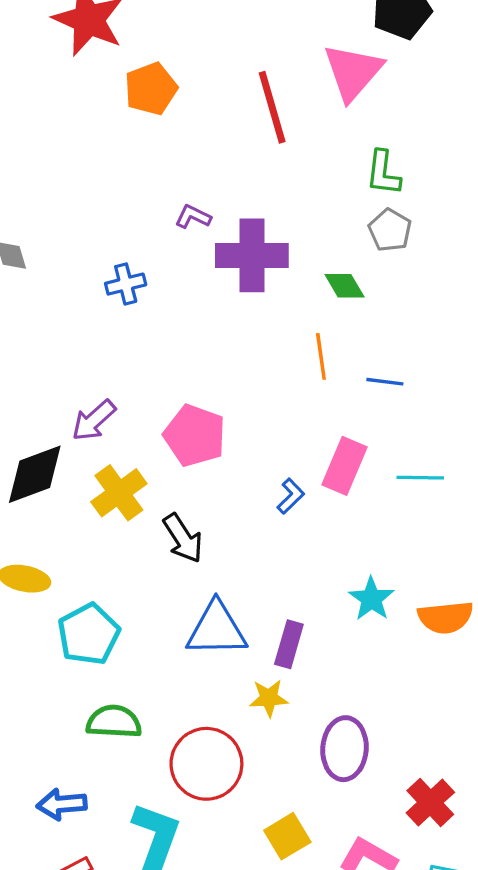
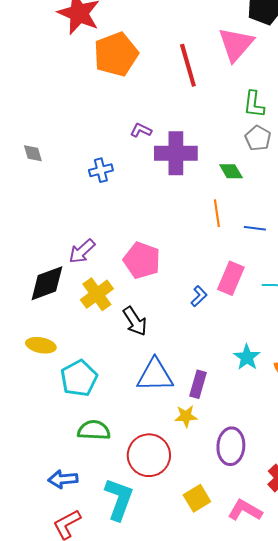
orange pentagon: (151, 89) -> (116, 54), size x1.4

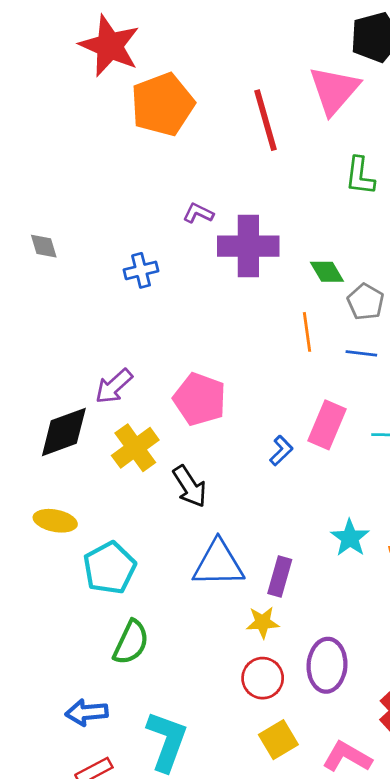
gray pentagon: (258, 138) -> (366, 302), moved
green semicircle: (94, 430) -> (131, 642), turned 112
red circle: (149, 455) -> (263, 678), moved, size x0.7

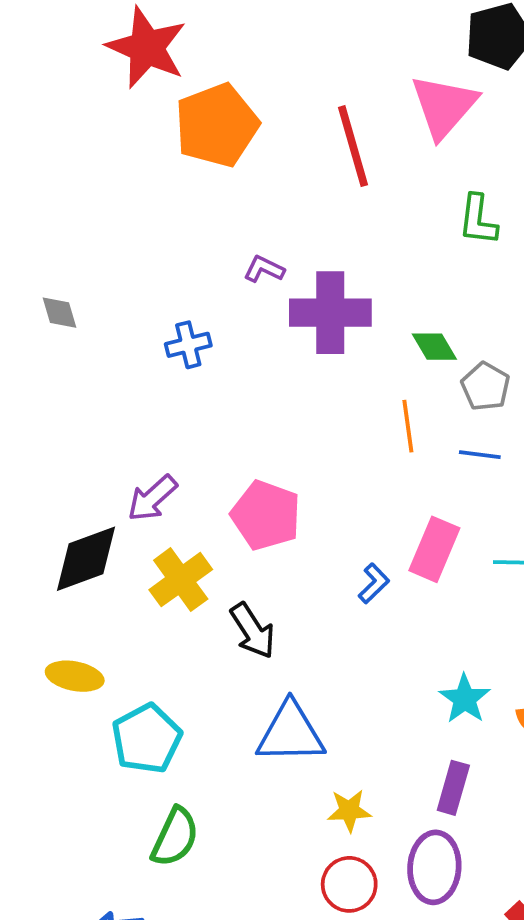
purple rectangle: (280, 577) -> (453, 788), moved

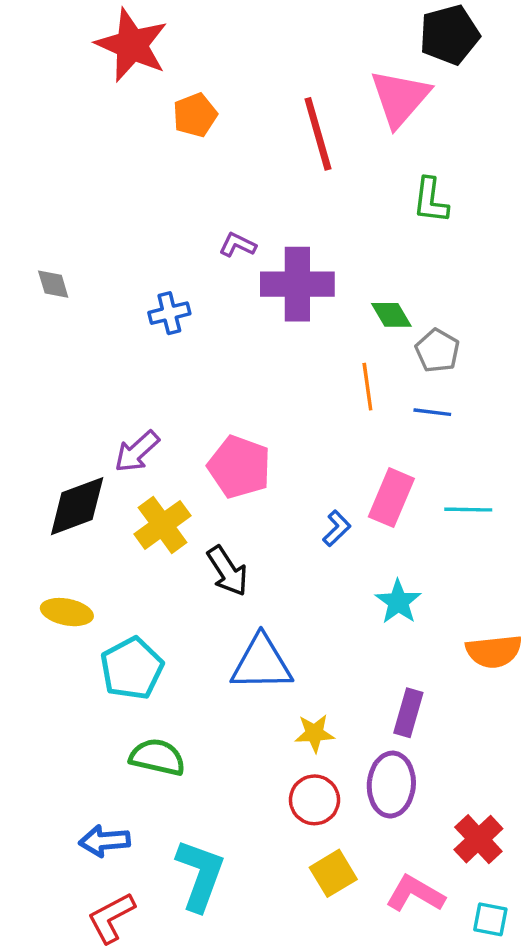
orange pentagon: (217, 125) -> (195, 115), size x0.6
cyan star: (465, 699) -> (398, 602), moved
green semicircle: (175, 837) -> (157, 757), turned -102

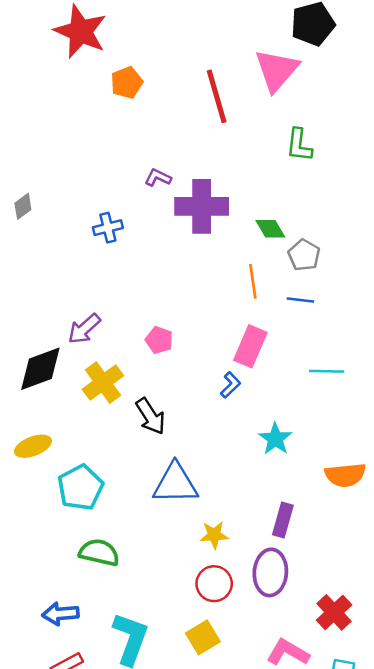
gray diamond: (53, 284) -> (23, 206), turned 70
pink pentagon: (239, 467) -> (159, 340), size x0.6
pink rectangle: (391, 498) -> (250, 346), moved
yellow ellipse: (67, 612) -> (33, 446), turned -32
yellow square: (333, 873) -> (203, 637), moved

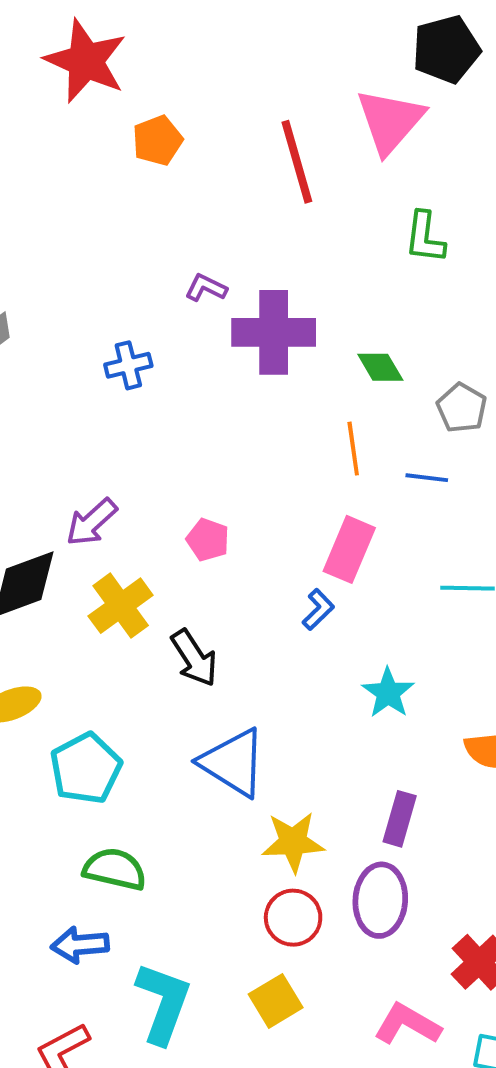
gray pentagon: (304, 255) -> (462, 408), moved
blue triangle: (175, 484) -> (233, 763), turned 33
yellow star: (214, 535) -> (293, 842), size x1.4
blue arrow: (60, 614) -> (80, 945), moved

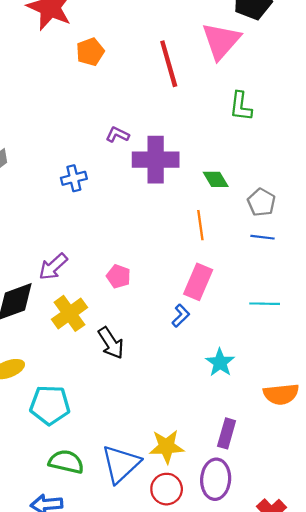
blue line: (427, 478) -> (263, 237), moved
blue triangle: (233, 763) -> (121, 464), moved, turned 45
cyan pentagon: (86, 768) -> (50, 405), turned 30

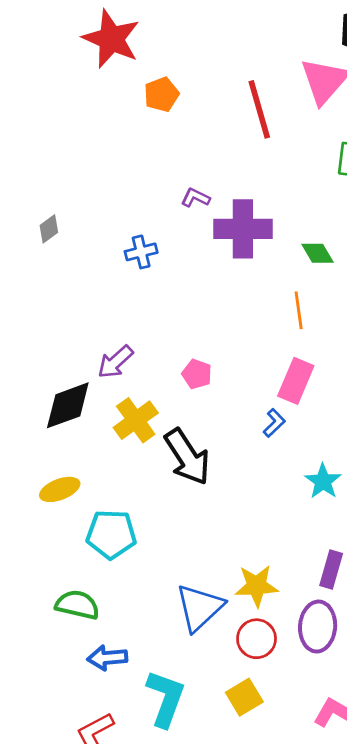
black arrow: (111, 343) -> (187, 457), size x1.4
green semicircle: (66, 462) -> (77, 605), moved

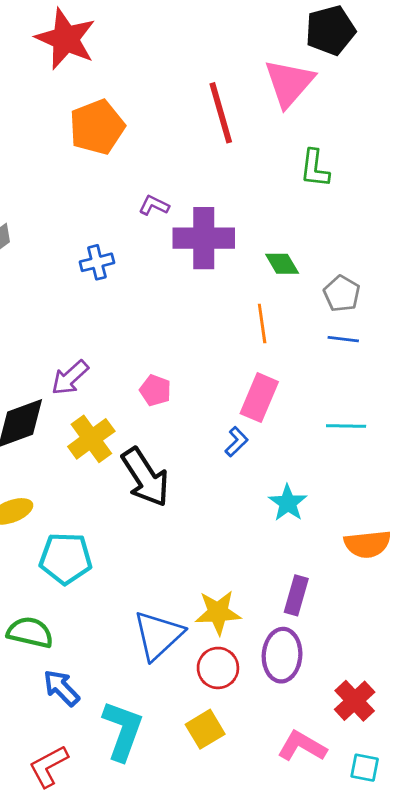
orange pentagon: (162, 94) -> (97, 127), moved, size x1.5
blue arrow: (107, 658) -> (61, 688), turned 51

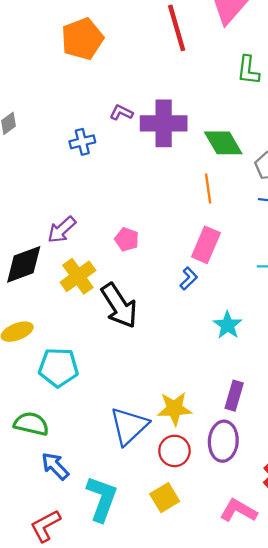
purple L-shape: (154, 205) -> (121, 113), moved
green diamond: (282, 264) -> (223, 143), size x1.5

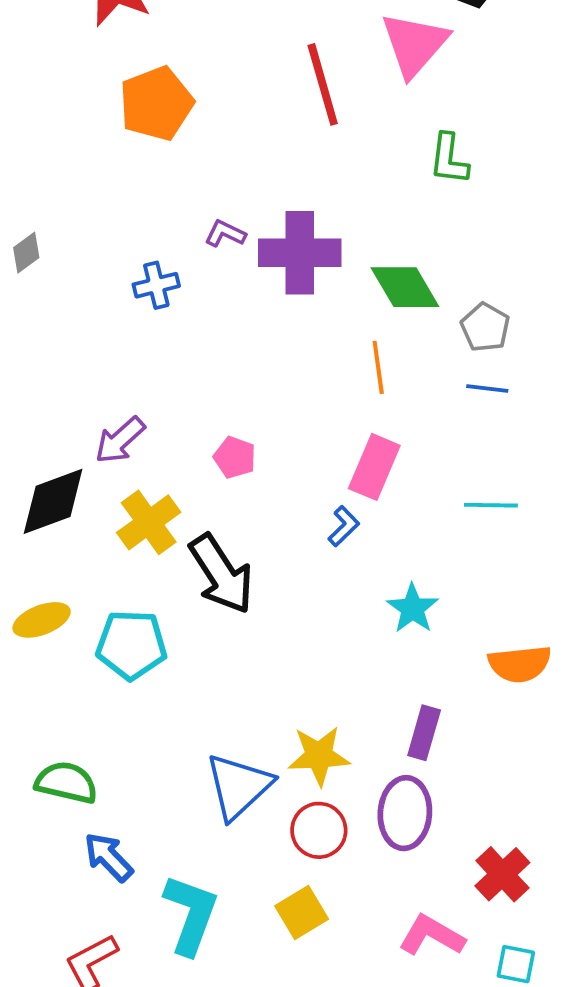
cyan pentagon: (58, 367) -> (131, 645), moved

